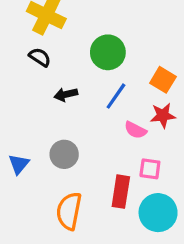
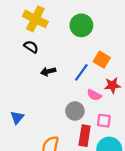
green circle: (108, 52) -> (81, 25), moved
orange square: (163, 80) -> (102, 60), moved
gray circle: (64, 154) -> (75, 111), moved

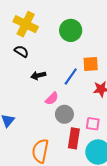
orange square: (102, 60) -> (91, 64), turned -35
pink semicircle: (94, 95) -> (52, 99), moved, turned -72

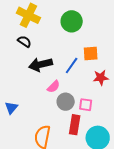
black arrow: (38, 75) -> (40, 65), size x1.6
pink square: (93, 124) -> (86, 105), moved

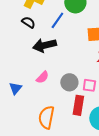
blue line: (72, 66) -> (57, 20), moved
pink semicircle: (54, 87) -> (42, 77), moved

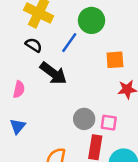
black arrow: (44, 45) -> (53, 73), turned -130
pink semicircle: (42, 77) -> (19, 89), moved, turned -32

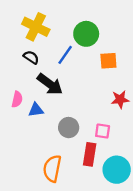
orange square: (115, 60) -> (108, 61), moved
gray circle: (84, 119) -> (69, 128), moved
blue triangle: (18, 126) -> (36, 110), moved, turned 42

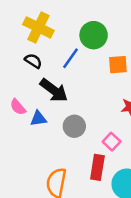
pink semicircle: (17, 99) -> (18, 107), turned 126
gray circle: (69, 128) -> (74, 126), moved
pink square: (103, 131) -> (112, 142), turned 35

